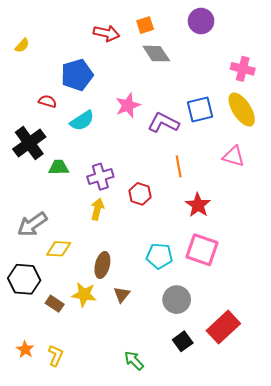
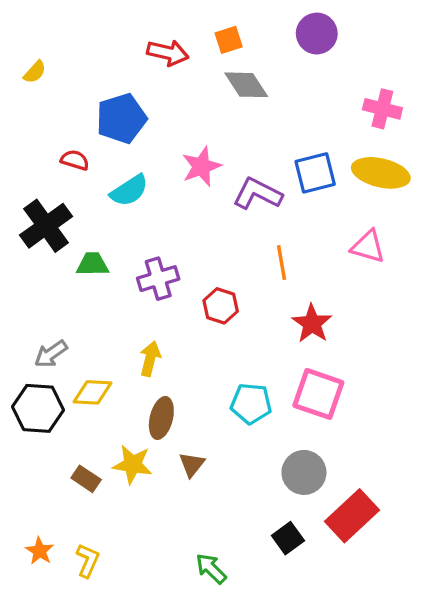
yellow ellipse: (242, 109) -> (381, 173), turned -44
yellow arrow: (97, 209) -> (150, 359), moved
gray arrow: (32, 224) -> (51, 354), size x0.7
black hexagon: (24, 279) -> (38, 408), moved
gray circle: (177, 300) -> (304, 472), moved

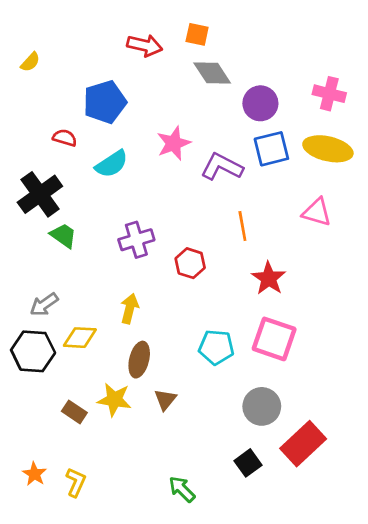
purple circle: (317, 34) -> (260, 103), moved
orange square: (229, 40) -> (197, 34), turned 30
green trapezoid: (92, 264) -> (63, 236), moved, turned 36

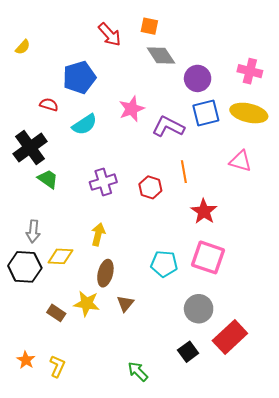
red arrow: (145, 45) -> (110, 35), turned 35
red hexagon: (190, 263) -> (150, 187), moved
gray arrow: (44, 304) -> (33, 231), turned -50

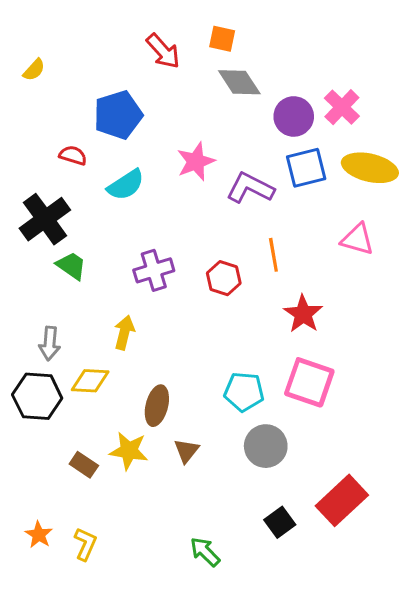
pink cross: (250, 71) -> (342, 107), moved, turned 30
yellow arrow: (98, 234) -> (124, 333), moved
gray circle: (199, 309) -> (266, 446), moved

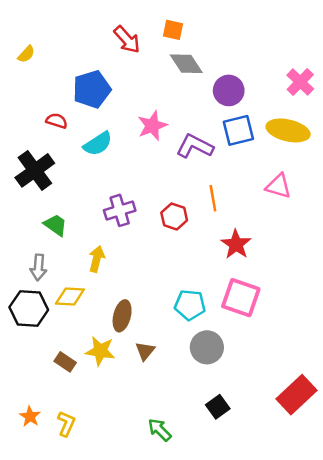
pink cross: (342, 107) -> (300, 82), moved
green trapezoid: (71, 266) -> (55, 225), moved
red rectangle: (342, 500) -> (297, 395), moved

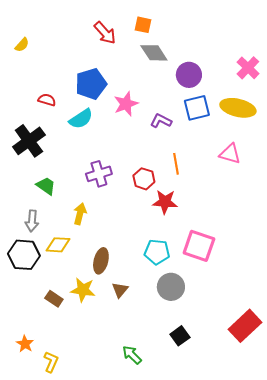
blue pentagon: (92, 89) -> (91, 84), moved
purple L-shape: (195, 146) -> (161, 121), size x0.7
red star: (236, 244) -> (165, 202), moved, turned -30
yellow L-shape: (66, 424) -> (51, 362), moved

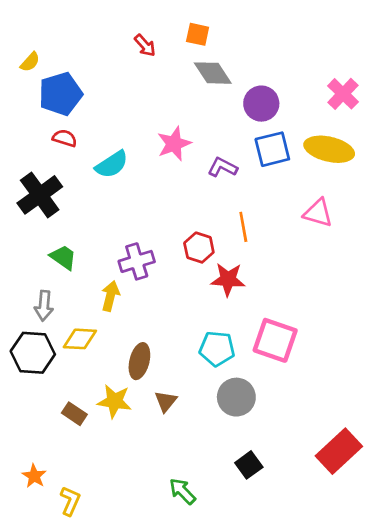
red arrow: (105, 33) -> (145, 45), size x0.7
blue pentagon: (91, 84) -> (61, 94), moved
purple cross: (99, 174) -> (137, 261), moved

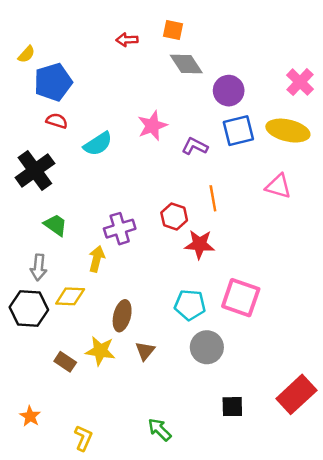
red arrow: (145, 45) -> (127, 40), turned 130
black square: (249, 465) -> (232, 407), moved, turned 35
yellow L-shape: (70, 501) -> (83, 438), moved

